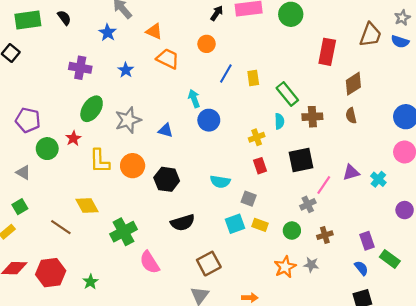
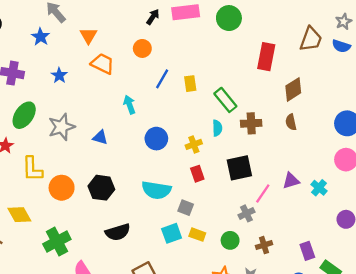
orange triangle: (154, 31) -> (88, 36), turned 36
blue circle: (209, 120) -> (156, 139), moved
orange circle: (133, 166) -> (62, 188), moved
cyan semicircle: (220, 182) -> (156, 190), size x1.4

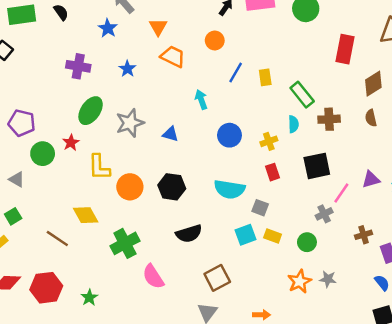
brown cross: (264, 245) -> (364, 235), moved

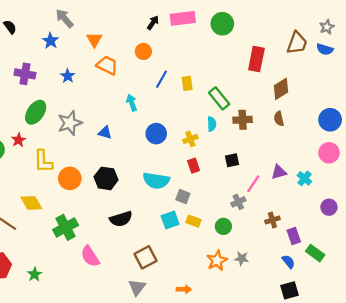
black square: (317, 166) -> (232, 160), size x0.6

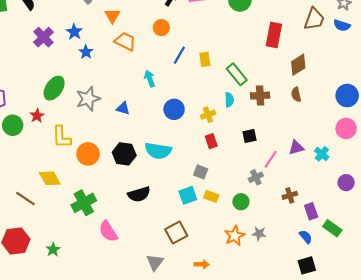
blue star: (51, 41) -> (74, 32), moved
purple cross: (25, 74) -> (43, 37), moved, turned 36
cyan semicircle: (156, 181) -> (158, 151), moved
brown square: (146, 257) -> (176, 233), moved

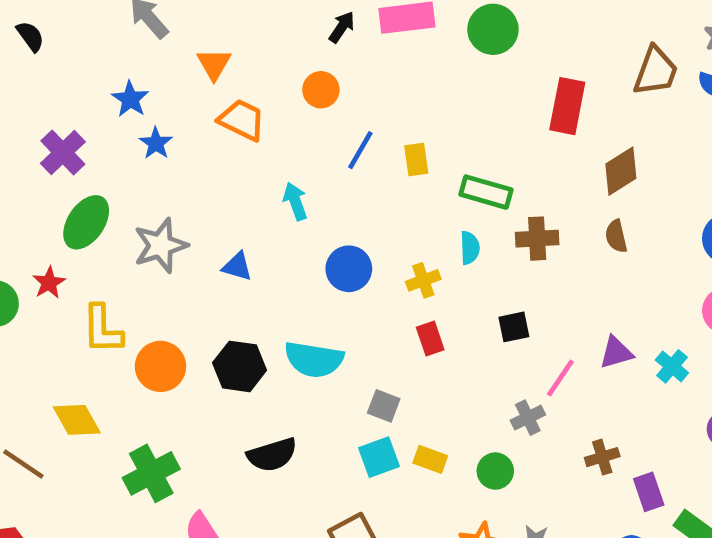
purple cross: (43, 37) -> (63, 153), moved
green rectangle: (237, 74) -> (486, 192), turned -35
gray square: (201, 172) -> (384, 406), moved

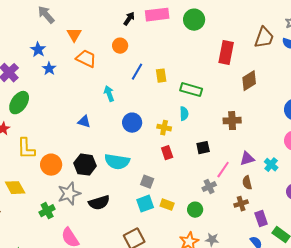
brown semicircle: (616, 236) -> (247, 183), moved
brown cross: (537, 239) -> (232, 121), moved
gray star: (161, 246) -> (69, 194), moved
yellow cross: (423, 280) -> (164, 128), turned 32
green cross: (151, 473) -> (47, 211), size x0.7

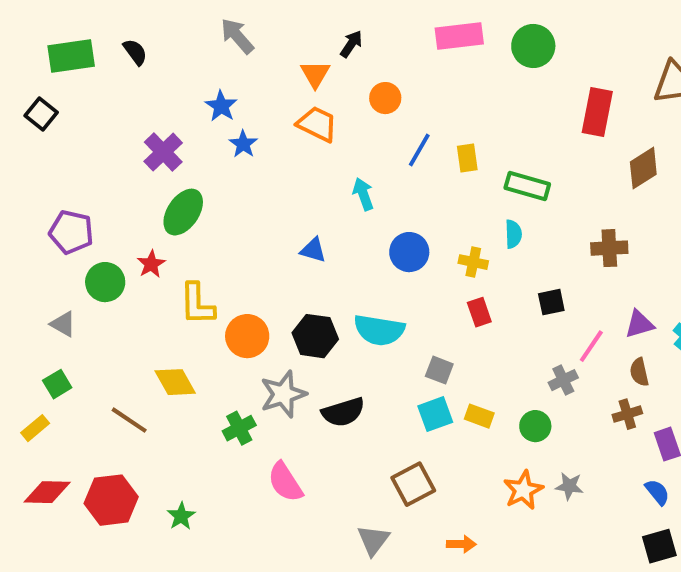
black arrow: (129, 19) -> (351, 44), moved
orange triangle: (74, 35) -> (315, 74), moved

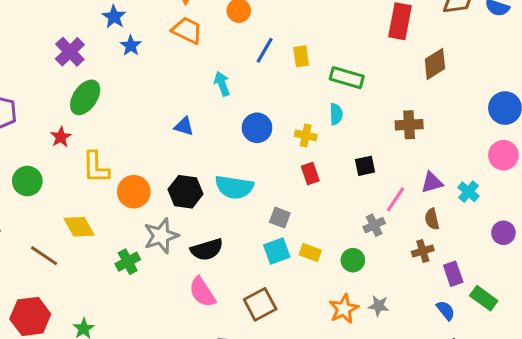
green circle: (105, 282) -> (27, 181), moved
pink semicircle: (285, 482) -> (202, 292), moved

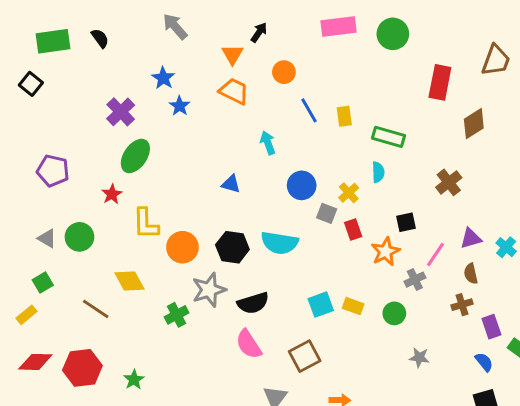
blue line: (265, 50) -> (309, 110), turned -60
brown cross: (409, 125) -> (449, 182), turned -35
yellow cross: (306, 135) -> (349, 193), turned 36
gray square: (280, 218) -> (327, 213), moved
orange star: (344, 309) -> (385, 252), moved

